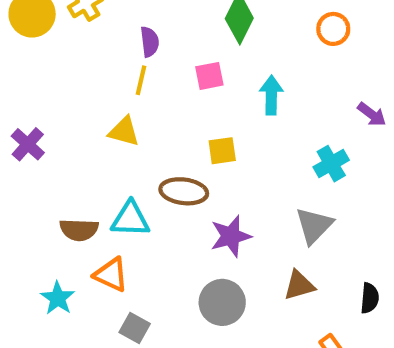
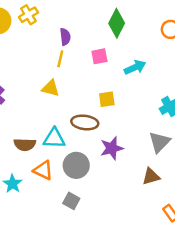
cyan arrow: (271, 95) -> (135, 67), turned 65
gray circle: (222, 302) -> (76, 165), moved
gray square: (135, 328) -> (71, 201), moved

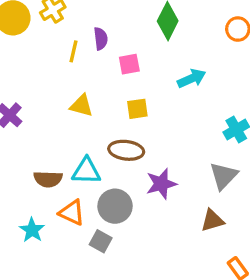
pink square: (99, 56) -> (129, 64), moved
yellow line: (60, 59) -> (74, 51), moved
yellow square: (107, 99) -> (137, 109), moved
gray square: (71, 201) -> (101, 241), moved

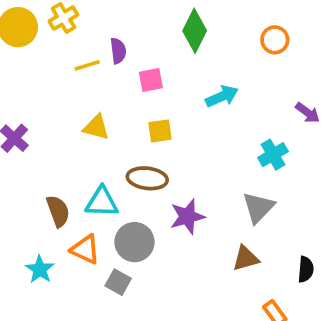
yellow line: (74, 51) -> (87, 65), turned 60
brown semicircle: (48, 179) -> (58, 211), turned -112

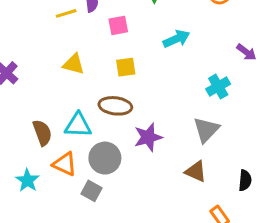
brown triangle: (246, 258) -> (196, 171), turned 40

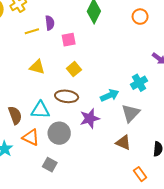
cyan arrow: (176, 39) -> (110, 95), moved
yellow square: (126, 67) -> (74, 69), turned -32
gray square: (91, 191) -> (50, 165), moved

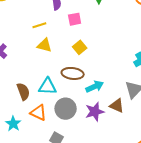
yellow line: (32, 31) -> (39, 25), moved
cyan arrow: (110, 95) -> (95, 87), moved
purple star: (90, 118) -> (95, 112), moved
brown triangle: (123, 143) -> (117, 106), moved

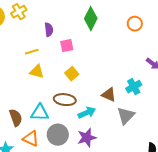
brown triangle: (117, 106) -> (109, 95), moved

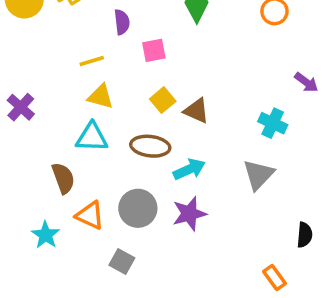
cyan cross: (134, 87) -> (273, 123), turned -35
brown triangle: (109, 95) -> (196, 111), moved
cyan triangle: (40, 113) -> (92, 137), moved

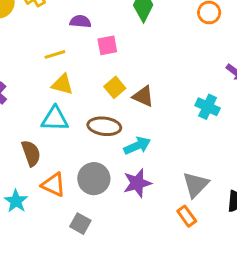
purple semicircle: (122, 22) -> (80, 21), turned -78
gray triangle: (258, 175) -> (196, 185), moved
orange rectangle: (274, 277) -> (187, 216), moved

